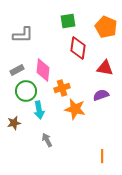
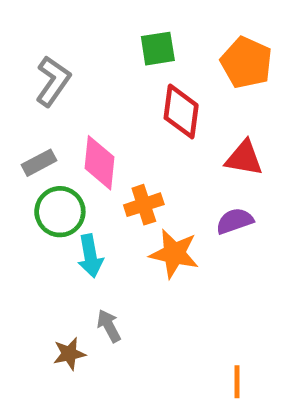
gray L-shape: (23, 35) -> (53, 81), turned -55
brown star: (14, 123) -> (69, 354), moved
orange line: (102, 156) -> (237, 382), moved

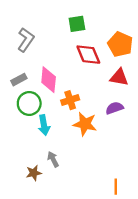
orange pentagon: (246, 63) -> (120, 44), moved
red diamond: (181, 111) -> (88, 55), turned -30

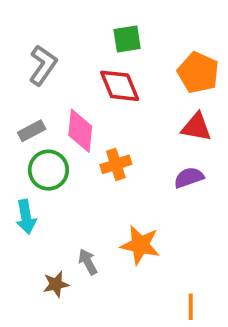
red diamond: (88, 55) -> (120, 86), moved
orange star: (85, 124) -> (140, 245), moved
cyan arrow: (44, 125) -> (26, 217), moved

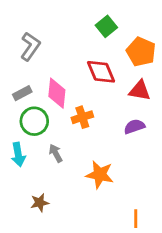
green square: (127, 39) -> (106, 26), moved, turned -30
red diamond: (120, 86) -> (101, 72), moved
gray arrow: (88, 262) -> (56, 153), moved

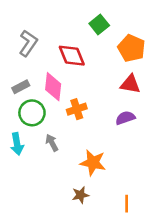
red diamond: (101, 72) -> (72, 56), moved
brown star: (40, 203) -> (80, 195), moved

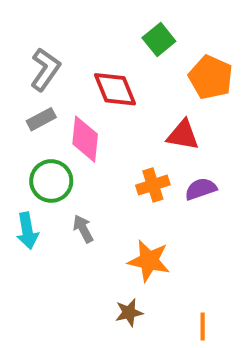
red triangle: (130, 84) -> (183, 135), moved
gray rectangle: (21, 87) -> (41, 119), moved
orange cross: (77, 109) -> (153, 185), moved

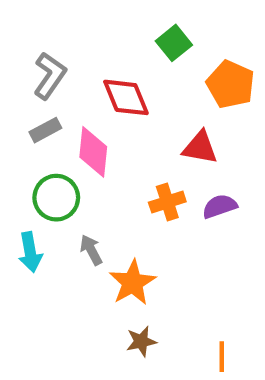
orange star: (149, 261) -> (132, 283), moved, turned 30

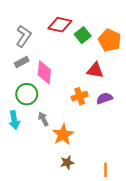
green square: (174, 43) -> (83, 35), moved
red diamond: (126, 97) -> (60, 25), moved, turned -55

